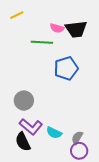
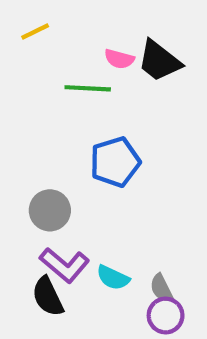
black trapezoid: (76, 29) -> (159, 61), turned 45
blue pentagon: (66, 68) -> (115, 162), moved
gray semicircle: (77, 138) -> (161, 288), turned -56

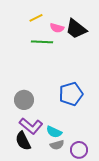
yellow line: (35, 32) -> (36, 18), moved
blue pentagon: (115, 162) -> (71, 94), moved
gray semicircle: (161, 288) -> (57, 145), moved, turned -80

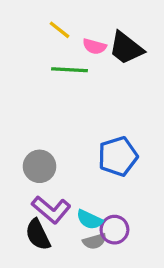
yellow line: (36, 18) -> (60, 30), turned 64
purple circle: (79, 150) -> (114, 230), moved

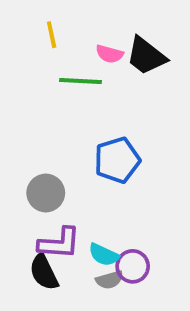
yellow line: (60, 30) -> (52, 35), moved, turned 40
blue pentagon: (118, 156) -> (117, 160), moved
purple L-shape: (51, 210) -> (59, 243), turned -36

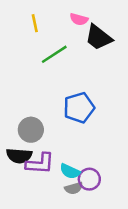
pink semicircle: (109, 54) -> (79, 19), moved
green line: (81, 81) -> (54, 54), turned -36
black semicircle: (44, 272) -> (19, 156), moved, turned -60

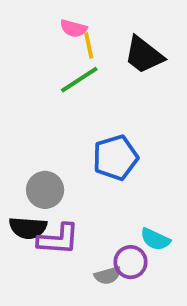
pink semicircle: (79, 19) -> (74, 28), moved
yellow line: (35, 23) -> (89, 45), moved
cyan semicircle: (70, 171) -> (155, 239), moved

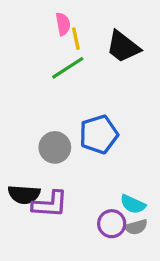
pink semicircle: (74, 28) -> (63, 24), turned -115
gray circle: (45, 190) -> (55, 147), moved
gray semicircle: (108, 275) -> (136, 227), moved

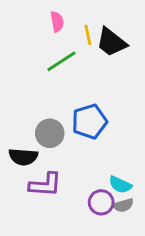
yellow line: (76, 39) -> (88, 35), moved
black semicircle: (24, 194) -> (23, 157), moved

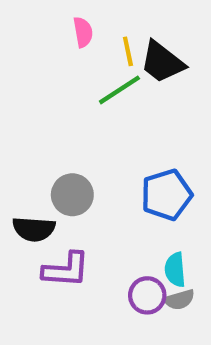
green line: (61, 61) -> (119, 90), moved
blue pentagon: (89, 122) -> (167, 195), moved
cyan semicircle: (120, 185) -> (175, 270), turned 60

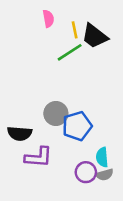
gray circle: (72, 195) -> (56, 113), moved
blue pentagon: (167, 195) -> (77, 126), moved

